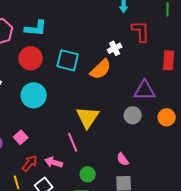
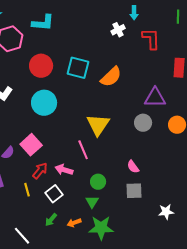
cyan L-shape: (36, 28) -> (43, 23), moved
white cross: (115, 48) -> (118, 30), moved
pink square: (21, 137) -> (31, 145), size x1.5

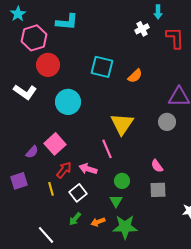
red circle: (41, 66) -> (48, 65), moved
orange semicircle: (111, 77) -> (135, 76), size x0.7

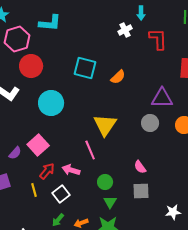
green triangle: (116, 201) -> (110, 202), moved

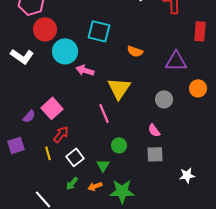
orange semicircle: (118, 77) -> (135, 51), moved, turned 63
cyan circle: (51, 103) -> (65, 51), moved
gray circle: (150, 123) -> (164, 99), moved
pink arrow: (71, 170) -> (85, 70), moved
green triangle: (110, 202) -> (103, 165), moved

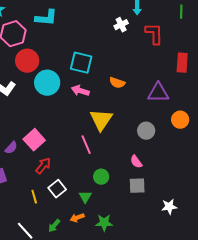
pink arrow: (85, 70) -> (80, 91), moved
yellow line: (48, 153) -> (34, 197), moved
green arrow: (72, 183) -> (54, 226), moved
green star: (122, 191) -> (104, 223), size x0.7

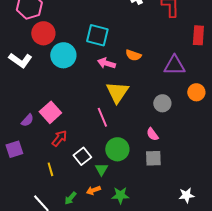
pink arrow: (80, 91) -> (106, 63), moved
green circle: (101, 177) -> (117, 149), size x1.5
white square: (57, 189) -> (82, 156), moved
white star: (169, 207) -> (186, 195), moved

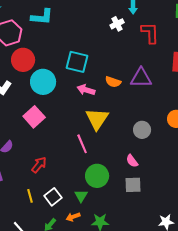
purple triangle: (174, 65) -> (141, 78), moved
pink square: (50, 112) -> (34, 117), moved
white square: (82, 156) -> (53, 197), moved

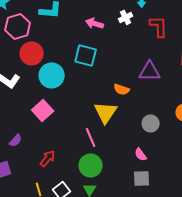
orange semicircle: (113, 82) -> (122, 89), moved
pink arrow: (86, 90) -> (95, 23), moved
green circle: (97, 176) -> (91, 165), moved

